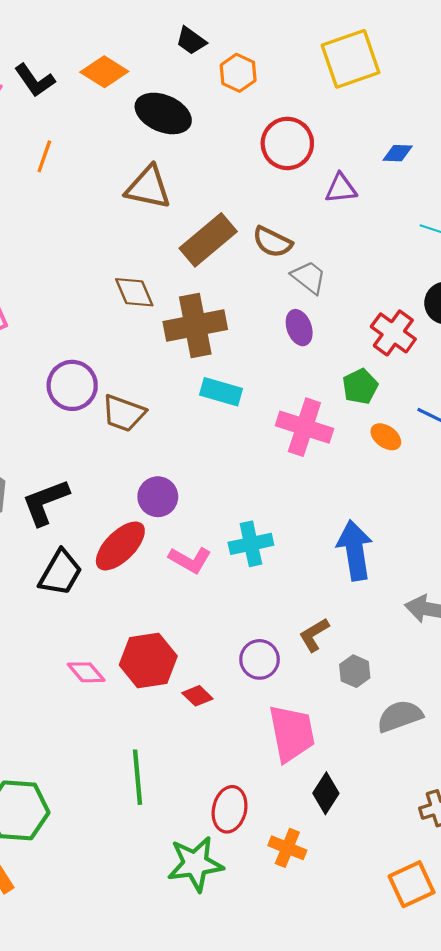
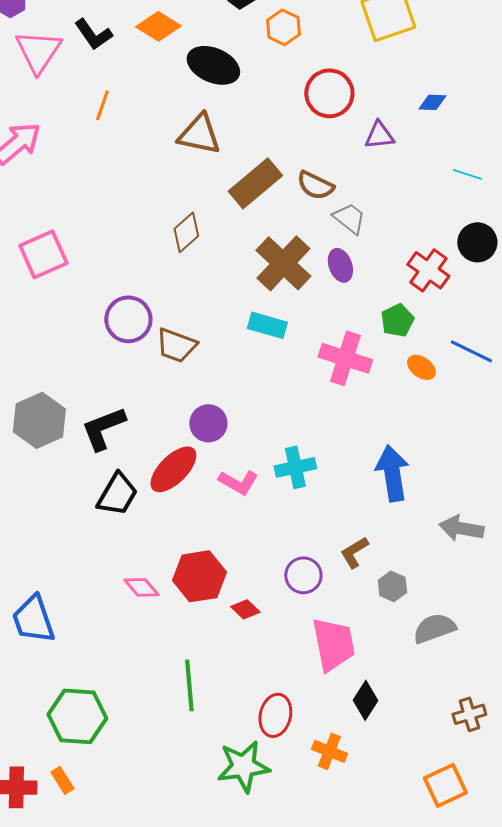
brown diamond: (134, 292) -> (186, 232), turned 72
brown cross: (195, 325) -> (283, 263), moved, turned -36

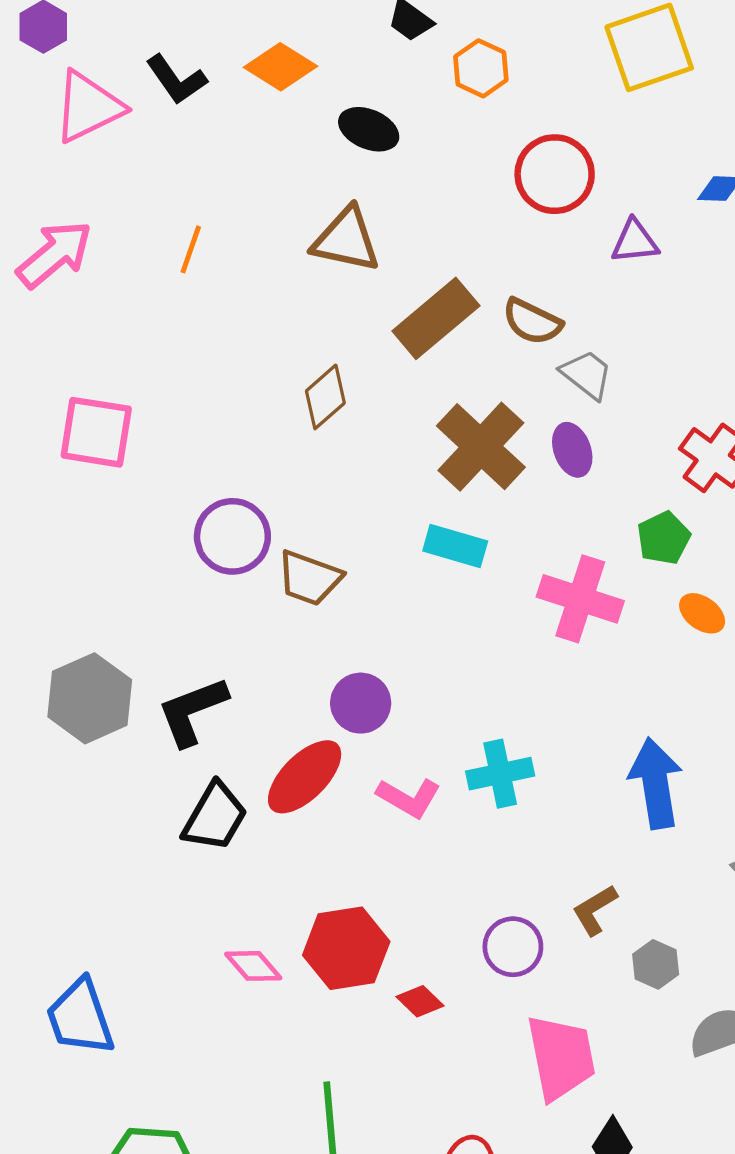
pink triangle: (38, 51) -> (88, 107), turned 30
black ellipse: (213, 65) -> (369, 129), size x0.7
orange line: (102, 105) -> (191, 249), moved
pink square: (43, 254) -> (96, 432), turned 33

